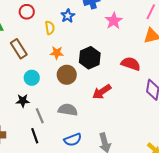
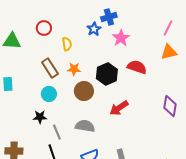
blue star: (68, 16) -> (94, 29), moved
pink star: (114, 21) -> (121, 38), moved
brown rectangle: (19, 49) -> (50, 68), moved
red semicircle: (131, 64) -> (137, 67), moved

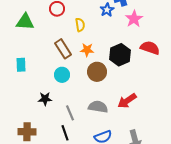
red arrow: (119, 108) -> (127, 101), moved
black star: (40, 117) -> (45, 99), moved

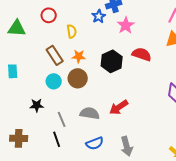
brown circle: (97, 72) -> (78, 78), moved

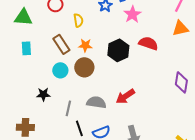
cyan rectangle: (13, 71) -> (26, 48), moved
gray line: (62, 119) -> (68, 108), turned 35
black line: (57, 139) -> (79, 128), moved

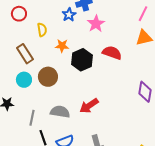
orange star: (85, 45) -> (62, 46), moved

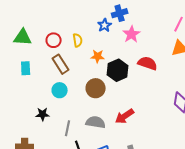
red circle: (19, 14) -> (54, 40), moved
brown circle: (48, 77) -> (96, 88), moved

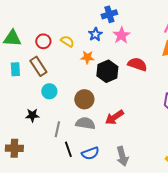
blue star: (105, 25) -> (95, 34), moved
yellow semicircle: (78, 40) -> (67, 41), turned -48
brown rectangle: (61, 64) -> (38, 66), moved
brown circle: (96, 88) -> (84, 99), moved

